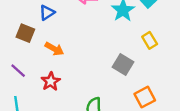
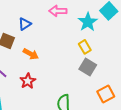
yellow rectangle: (150, 40) -> (85, 47), moved

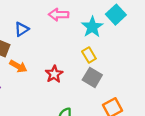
orange arrow: (31, 54) -> (18, 66), moved
red star: (28, 81) -> (54, 74), moved

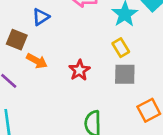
gray square: (92, 77) -> (125, 74), turned -30

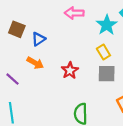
blue triangle: (41, 17) -> (38, 39), moved
brown square: (17, 40) -> (17, 29), moved

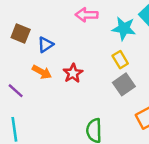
cyan star: (107, 25) -> (124, 28), turned -30
red star: (70, 70) -> (73, 73), moved
gray square: (107, 74) -> (124, 84), turned -36

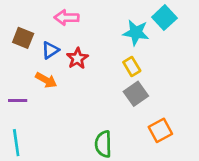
pink arrow: (87, 15) -> (67, 18), moved
red star: (73, 73) -> (77, 58), moved
purple line: (16, 91) -> (18, 100), turned -42

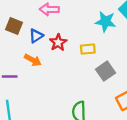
yellow rectangle: (132, 67) -> (88, 49), moved, turned -64

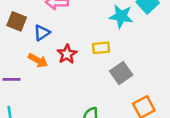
red star: (58, 42) -> (67, 54), moved

